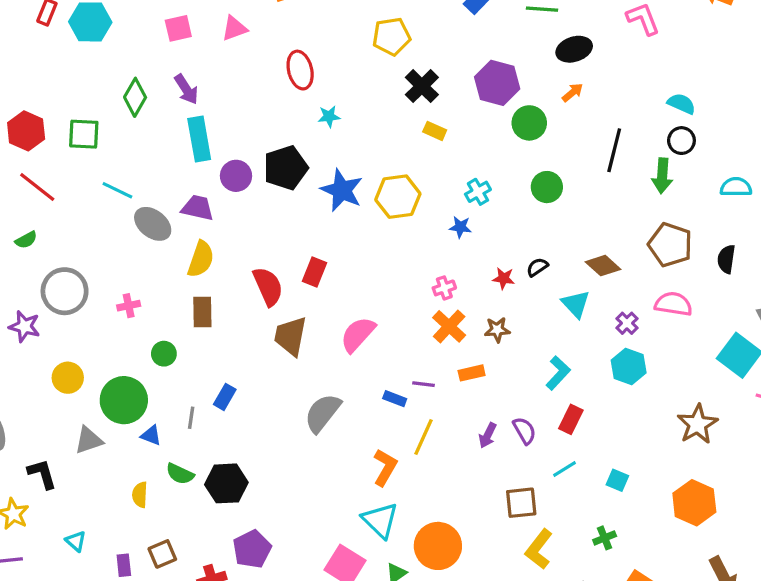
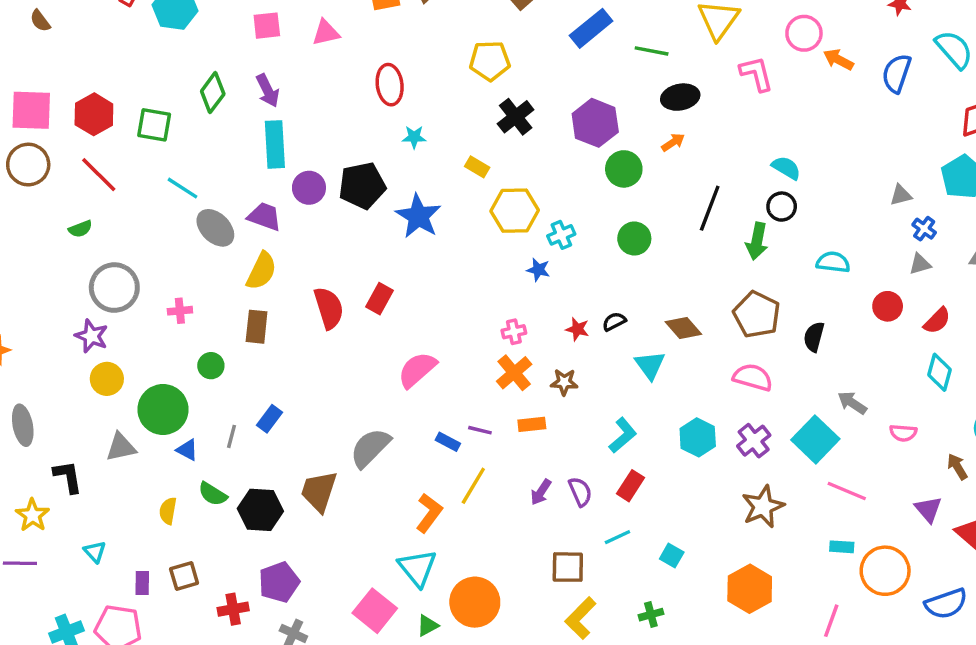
yellow rectangle: (435, 131) -> (477, 167), moved
yellow hexagon: (398, 197) -> (515, 211), moved
purple cross: (627, 323) -> (754, 441), moved, size x1.4
purple star: (24, 326) -> (91, 336), moved
brown trapezoid: (290, 336) -> (319, 491), moved

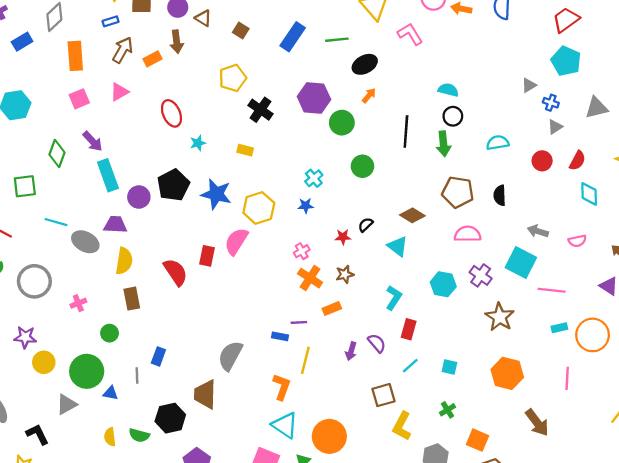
yellow hexagon: (515, 211) -> (259, 208), moved
gray circle: (114, 288) -> (34, 281), moved
pink semicircle: (417, 370) -> (236, 241), moved
green semicircle: (213, 494) -> (139, 435), moved

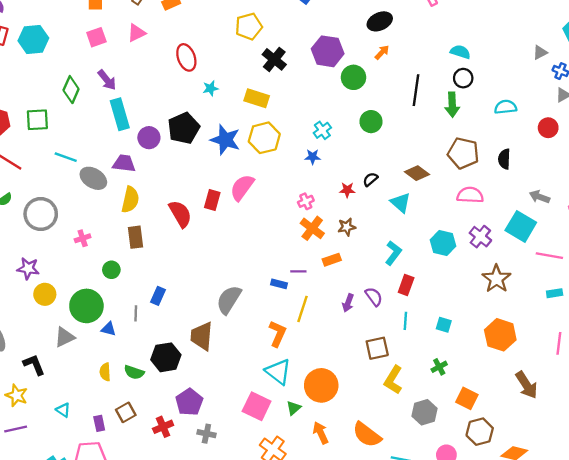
yellow rectangle: (245, 150) -> (257, 98), size x1.5
yellow hexagon: (259, 208) -> (264, 138), moved
cyan line: (410, 366) -> (405, 321), turned -48

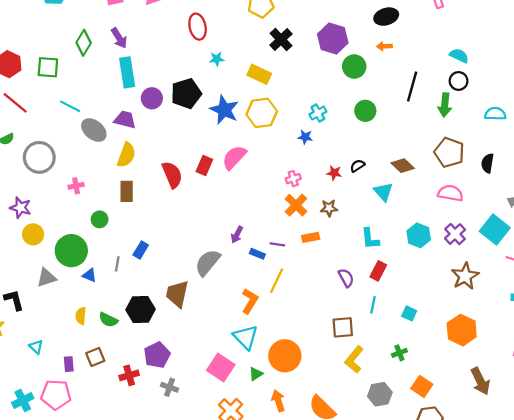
orange arrow: (382, 52) -> (384, 46), turned -144
cyan L-shape: (393, 253) -> (370, 239), turned 130
purple arrow: (348, 303) -> (237, 235), moved

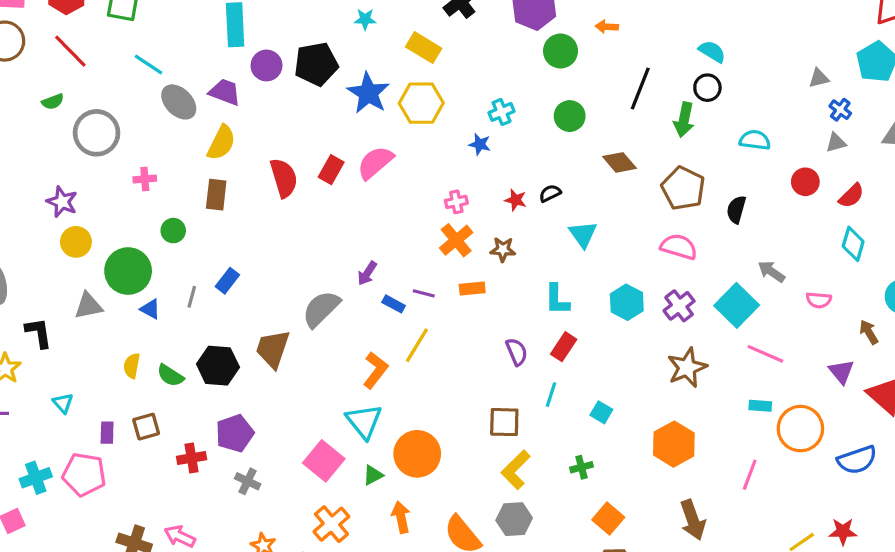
brown diamond: (403, 166) -> (619, 162), moved
gray hexagon: (380, 394) -> (514, 519), moved

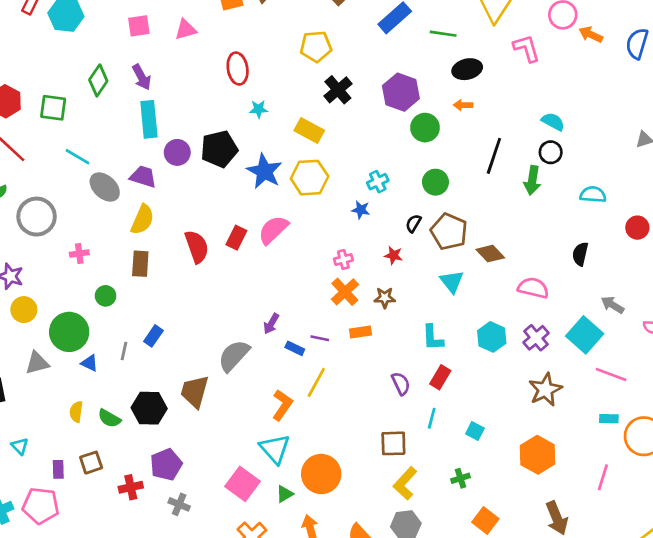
brown diamond: (619, 162) -> (490, 254), moved
brown pentagon: (683, 188) -> (449, 232), moved
black semicircle: (550, 193) -> (413, 223), moved, turned -30

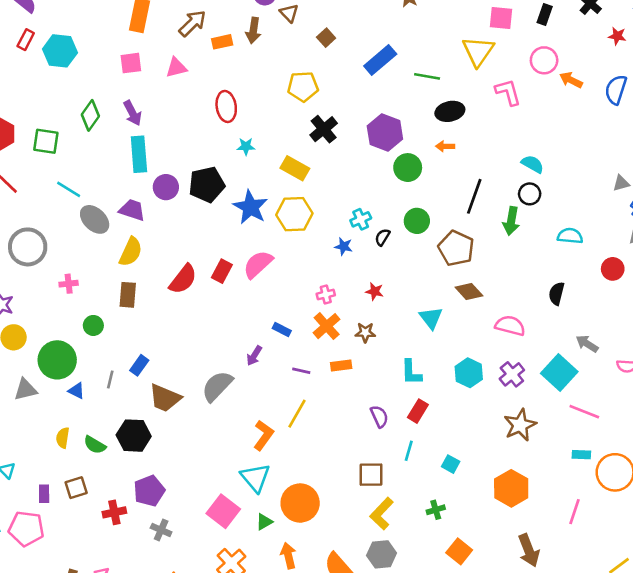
black semicircle: (413, 223) -> (382, 237), moved
brown pentagon: (449, 232) -> (456, 248), moved
red semicircle: (197, 247) -> (183, 279), turned 56
blue rectangle: (295, 348) -> (282, 330), moved
brown trapezoid: (195, 392) -> (165, 398), moved, turned -84

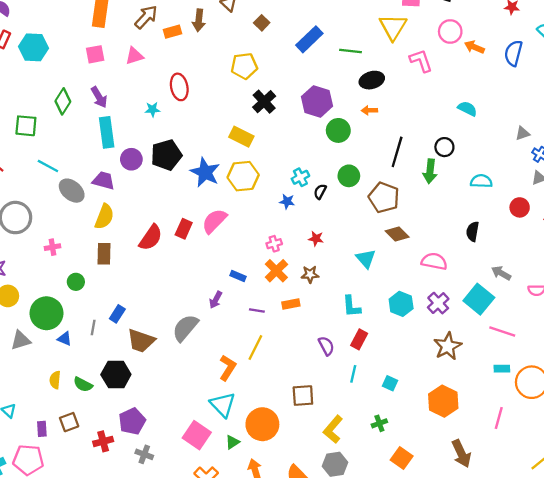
cyan star: (246, 146) -> (152, 109), moved
cyan semicircle: (533, 164) -> (467, 109), moved
brown square: (371, 475) -> (303, 395), moved

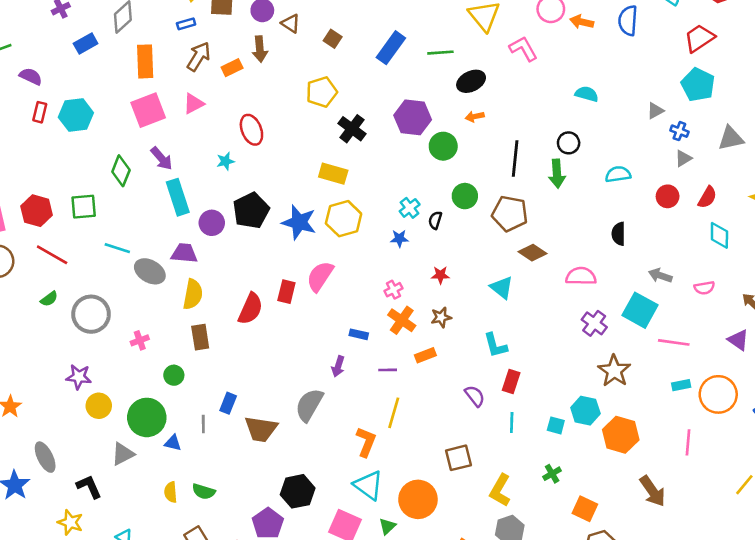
pink square: (95, 54) -> (148, 110), size x1.5
cyan hexagon: (401, 304) -> (585, 411), moved
black hexagon: (116, 374) -> (298, 491), moved

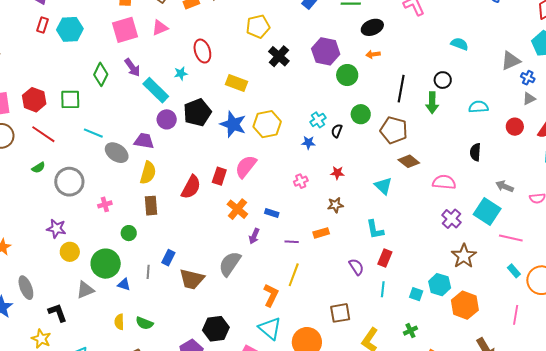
gray triangle: (655, 111) -> (511, 61), size x1.5
yellow rectangle: (333, 174) -> (237, 83), moved
cyan rectangle: (178, 197) -> (156, 90), moved, turned -32
orange cross: (402, 320) -> (237, 209), moved
cyan rectangle: (681, 385) -> (514, 271), turned 56

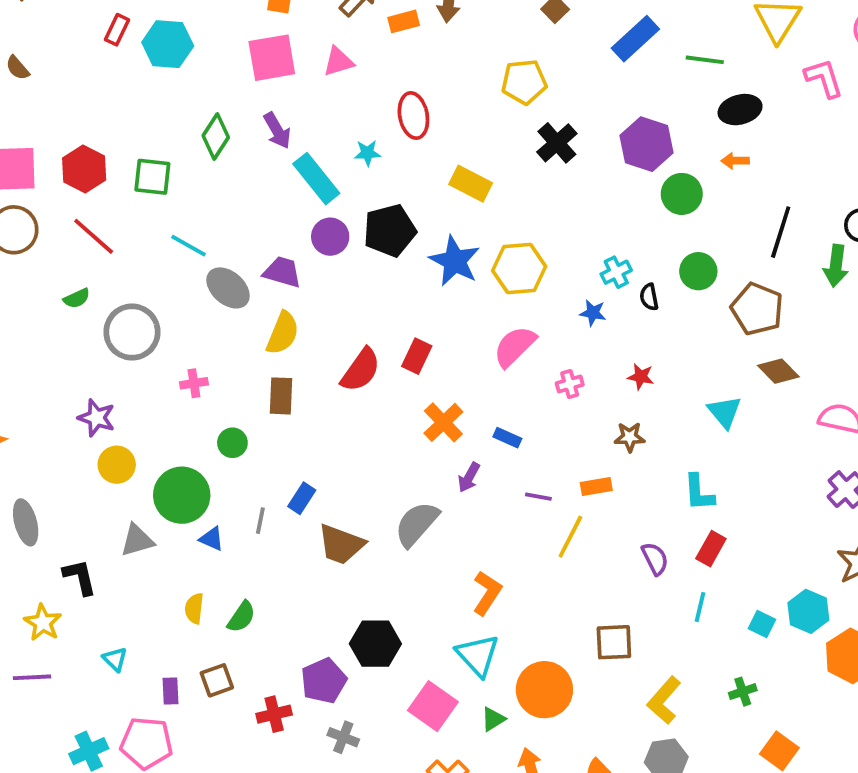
black semicircle: (337, 131) -> (649, 297), turned -40
pink semicircle: (246, 167) -> (515, 346), moved
yellow line: (294, 275) -> (570, 537), moved
green semicircle: (144, 323) -> (241, 617), turned -84

